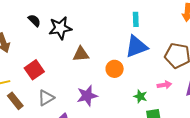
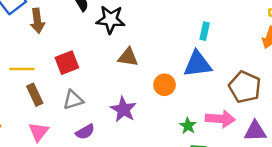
pink arrow: (164, 85) -> (220, 119), size x1.6
purple star: (87, 96) -> (123, 109), turned 30

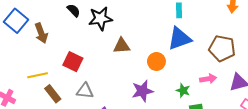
red square: (67, 63) -> (73, 62), turned -30
gray triangle: (73, 100) -> (85, 91), turned 36
purple star: (123, 109) -> (142, 91), moved, turned -30
pink arrow: (220, 119) -> (208, 79), size x0.7

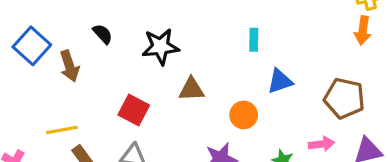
black semicircle: (74, 10) -> (103, 34), moved
cyan rectangle: (179, 10) -> (254, 40), moved
blue triangle: (179, 39) -> (280, 81), size x0.7
red square: (73, 62) -> (134, 110), moved

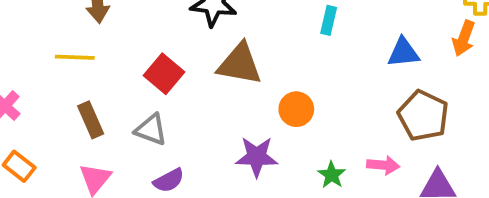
blue triangle: (280, 81) -> (403, 53), moved
brown triangle: (191, 89) -> (240, 64), size x1.4
yellow line: (62, 130) -> (75, 57), moved

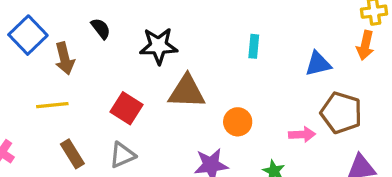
gray triangle: (151, 130) -> (122, 155), turned -36
pink arrow: (383, 165) -> (302, 134), moved

